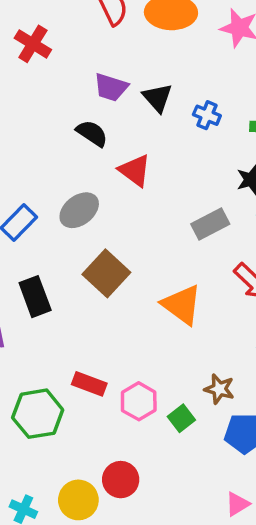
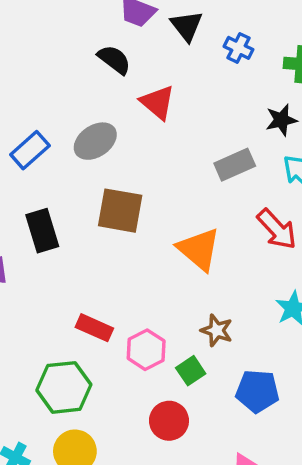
brown square: (106, 273) -> (120, 211), turned -36
brown star: (219, 389) -> (217, 330), moved
green hexagon: (38, 414) -> (64, 387), moved
red circle: (121, 480) -> (169, 421), moved

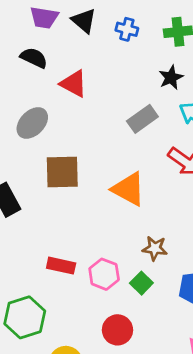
green hexagon: (64, 387) -> (25, 317), moved
red circle: (169, 421) -> (117, 330), moved

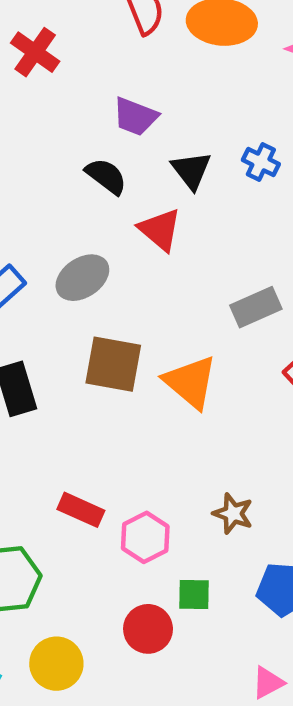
black triangle: (84, 21) -> (191, 170), moved
orange triangle: (128, 189) -> (190, 382), moved
green square: (141, 283) -> (194, 595), moved, turned 35

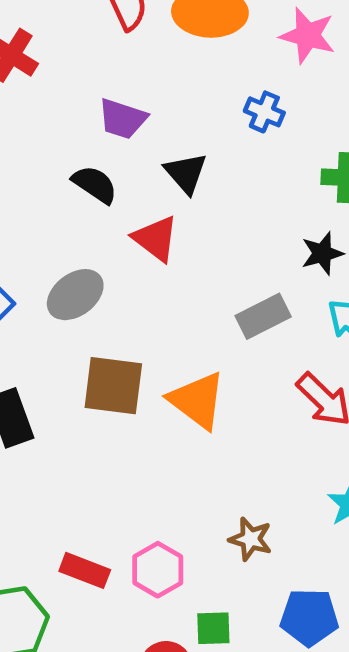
blue cross: (261, 162) -> (264, 112), moved
red rectangle: (81, 510) -> (85, 570), moved

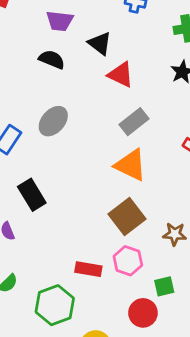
red triangle: (156, 239) -> (121, 75), moved
gray rectangle: (263, 316) -> (134, 122), moved
brown square: (113, 386) -> (127, 217), moved, turned -33

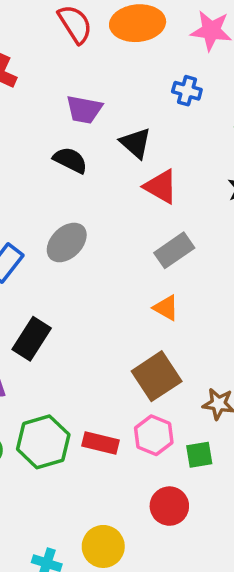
orange triangle: (131, 165) -> (166, 308), size x0.6
black rectangle: (32, 195) -> (32, 339), turned 60
green square: (164, 286) -> (199, 455), moved
green hexagon: (55, 305) -> (43, 442), moved

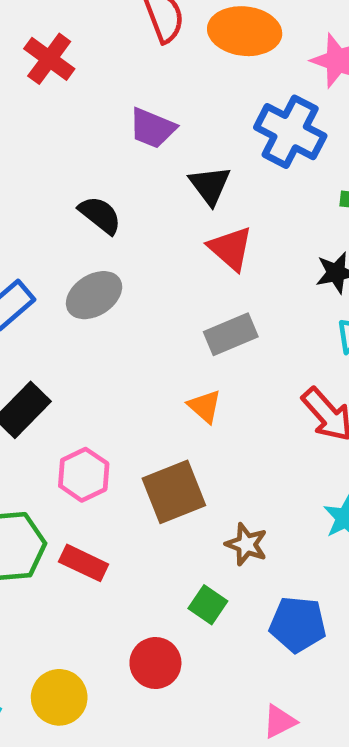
blue cross: (187, 91) -> (290, 132), size x1.8
black semicircle: (70, 160) -> (100, 215), moved
pink hexagon: (154, 435) -> (84, 475), moved
green square: (199, 455) -> (208, 605), turned 32

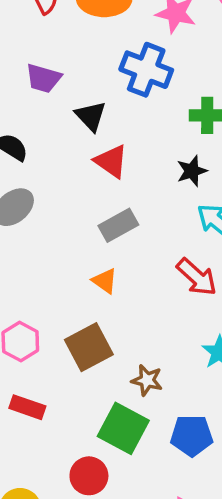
green square: (208, 605) -> (123, 428), size x1.8

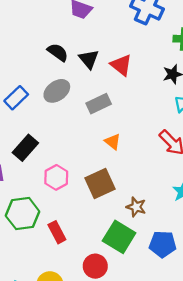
black triangle: (91, 116) -> (89, 59), moved
gray rectangle: (118, 225) -> (99, 104), moved
red rectangle: (27, 407) -> (57, 232), moved, turned 40

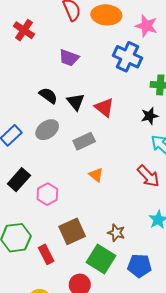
pink hexagon: (56, 177) -> (47, 194), moved
brown square: (100, 183) -> (72, 231), moved

